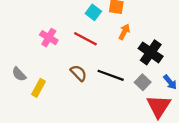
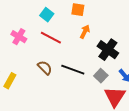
cyan square: (93, 12) -> (47, 15), moved

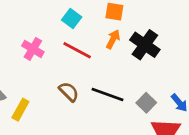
orange arrow: (85, 32) -> (113, 39), moved
black cross: (108, 50) -> (145, 45), moved

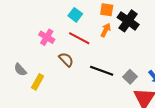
black cross: (145, 45) -> (128, 21), moved
brown semicircle: (69, 92) -> (66, 60), moved

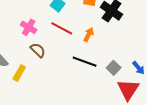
orange arrow: (106, 30) -> (89, 35), moved
brown semicircle: (66, 60) -> (38, 50), moved

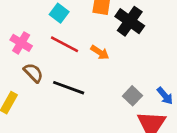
orange arrow: (89, 35) -> (100, 52), turned 96
black line: (85, 62) -> (69, 88), moved

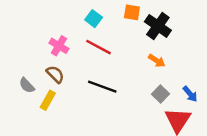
orange arrow: (100, 52) -> (157, 61), moved
brown semicircle: (33, 73) -> (55, 74), moved

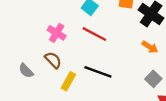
yellow rectangle: (48, 100) -> (68, 81), moved

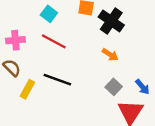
pink cross: (57, 33) -> (15, 40), turned -36

